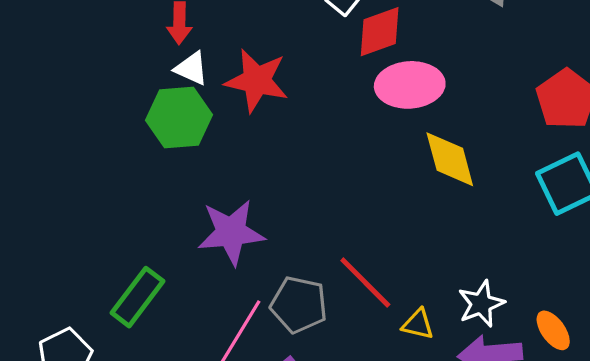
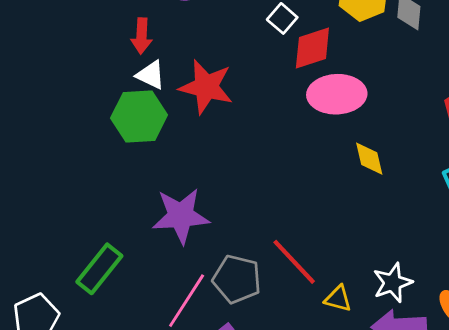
yellow diamond: (450, 159) -> (369, 159), size x0.7

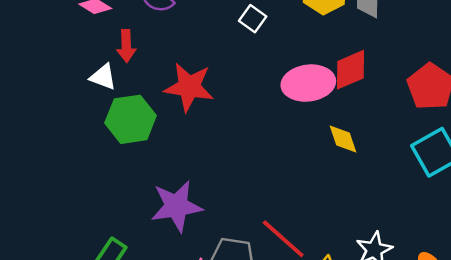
red diamond: (312, 48) -> (351, 70), moved
white triangle: (151, 75) -> (103, 77), moved

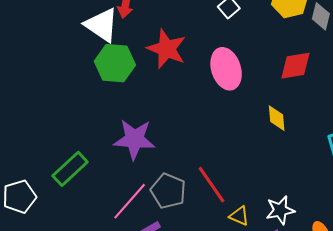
white triangle: (103, 77) -> (102, 25), size x1.6
pink ellipse: (308, 83) -> (226, 69), moved, turned 66

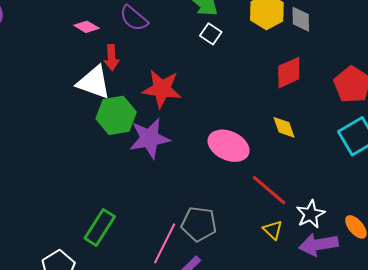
pink ellipse: (226, 69) -> (229, 146), moved, turned -33
purple star: (134, 139) -> (149, 138), moved
red line: (211, 185) -> (269, 190), moved
yellow triangle: (239, 216) -> (273, 230), turned 35

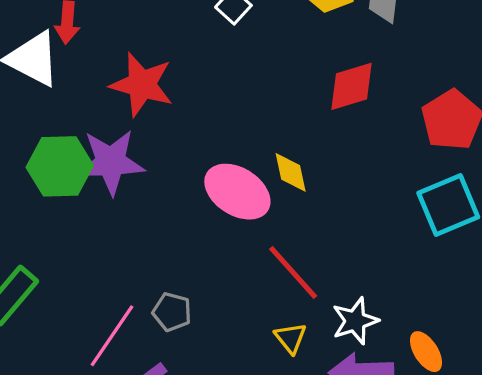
green hexagon: (116, 115) -> (60, 166), moved
yellow diamond: (284, 127) -> (291, 172), moved
gray pentagon: (199, 224) -> (172, 312), size x0.7

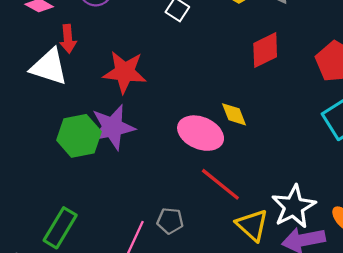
red line: (293, 273) -> (220, 184), moved
white star: (355, 321) -> (294, 207), size x1.4
yellow triangle: (291, 338) -> (252, 225), size x1.5

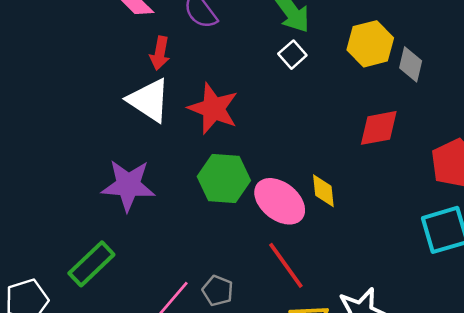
white triangle: (49, 67) -> (149, 100), moved
purple star: (113, 127) -> (128, 185), moved
green hexagon: (79, 136) -> (224, 178), moved

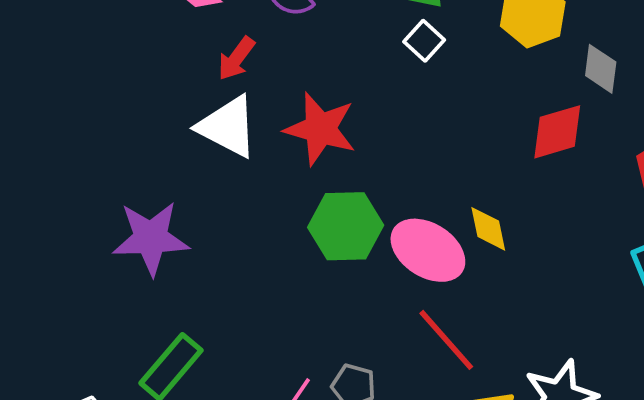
red arrow: (160, 53) -> (236, 58), turned 32
gray diamond: (411, 64) -> (601, 69), moved
purple star: (128, 185) -> (151, 238), moved

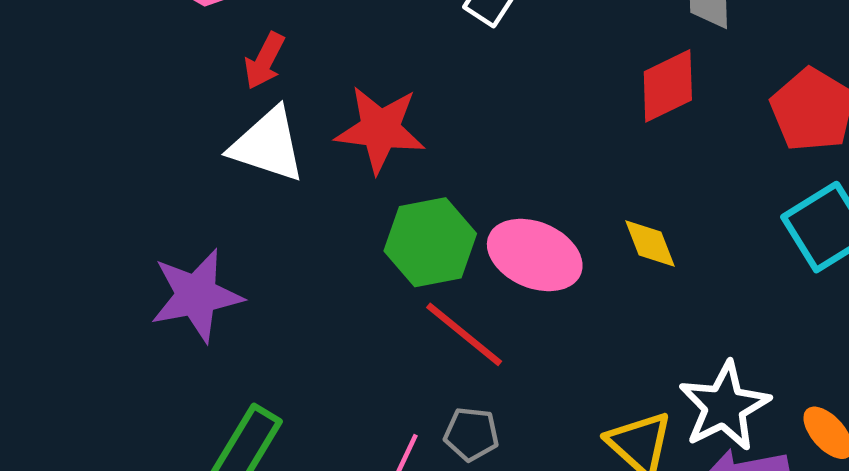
yellow diamond: (488, 229) -> (650, 244), moved
red line: (446, 340) -> (464, 334), moved

